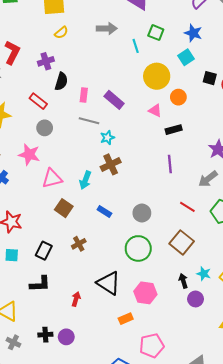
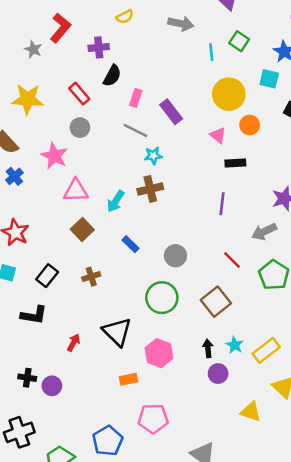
cyan square: (186, 57) -> (269, 79), turned 35

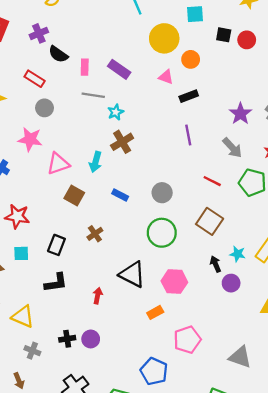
black semicircle: (112, 76) -> (58, 54), turned 114
gray arrow: (264, 232) -> (232, 148), turned -90

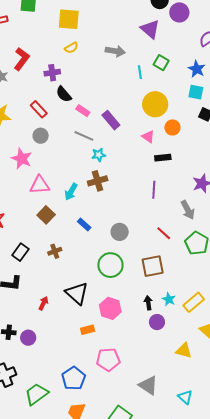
cyan square: (195, 14) -> (196, 92), moved
pink rectangle: (85, 67) -> (83, 111), turned -72
brown square: (210, 221) -> (153, 266), turned 30

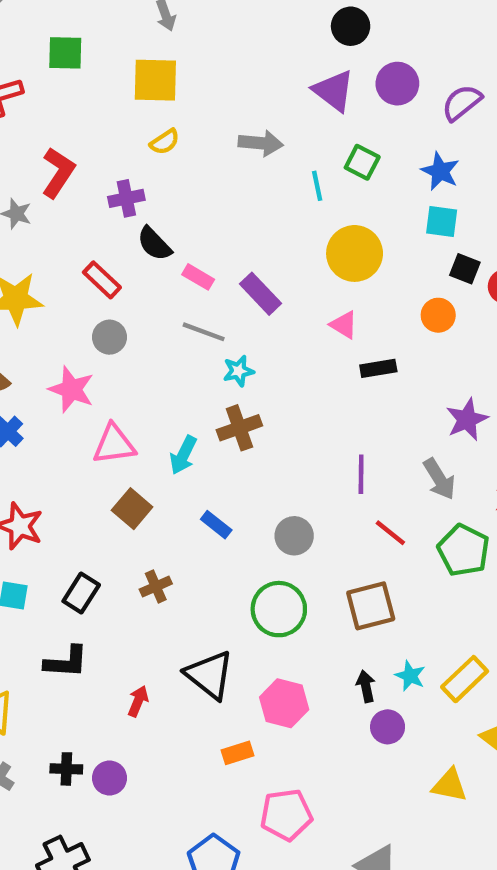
purple circle: (179, 12) -> (397, 84), moved
orange circle: (172, 127) -> (438, 315), moved
purple line: (154, 190) -> (361, 474), moved

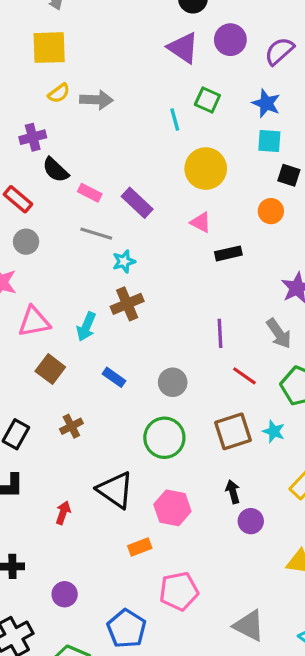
gray arrow: (261, 143) -> (96, 100), moved
cyan star: (410, 676) -> (274, 431), moved
purple circle: (109, 778) -> (65, 594), moved

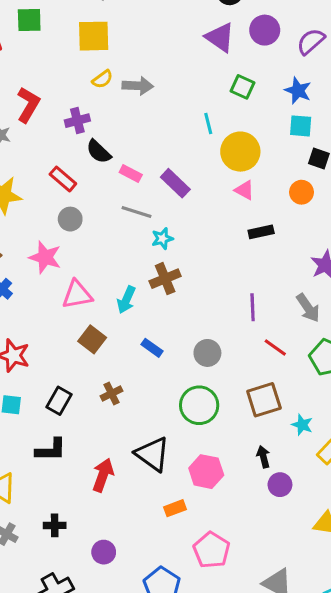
cyan line: (175, 120) -> (208, 123), moved
pink triangle: (201, 222) -> (245, 190), moved
cyan star: (274, 431) -> (302, 425), moved
red arrow: (63, 513) -> (103, 475), size x1.5
pink pentagon: (179, 591) -> (212, 550), turned -30

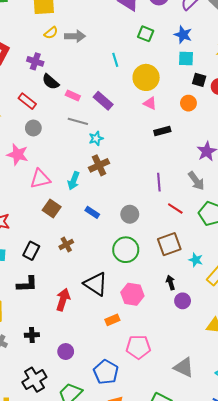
purple cross: (77, 121) -> (35, 61), turned 35
cyan line: (208, 123) -> (115, 60), moved
pink pentagon: (212, 550) -> (138, 347), turned -30

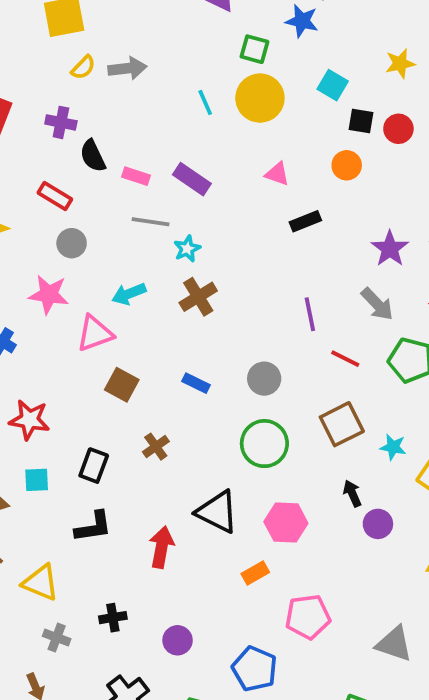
blue star: (183, 35) -> (302, 21), moved
cyan square: (186, 58) -> (333, 85), turned 35
yellow circle: (146, 77) -> (260, 98), moved
black semicircle: (51, 82) -> (93, 156), turned 30
cyan arrow: (74, 181) -> (129, 294), moved, turned 54

